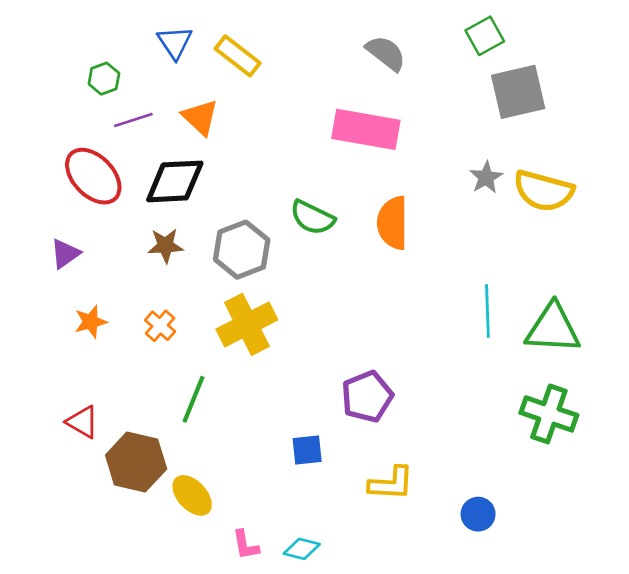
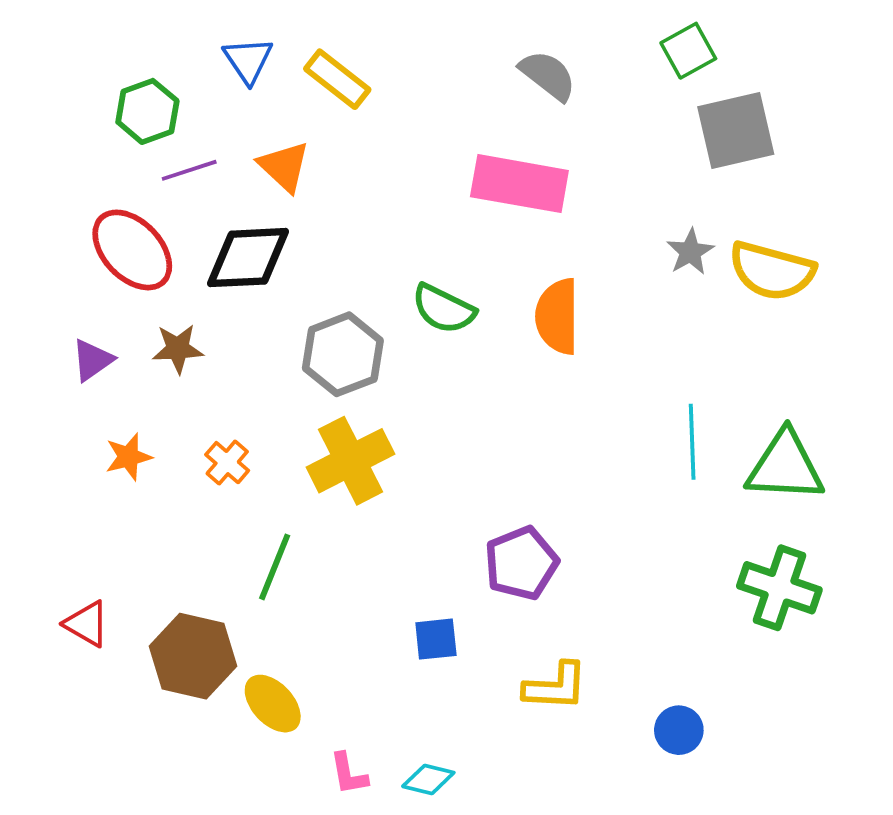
green hexagon: (104, 79) -> (147, 111), size x1.4
brown star: (165, 246) -> (178, 349), moved
red triangle: (83, 422) -> (87, 624), moved

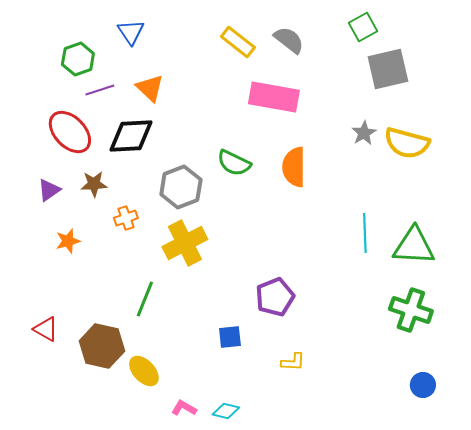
yellow rectangle: (337, 79) -> (238, 42), moved
orange cross: (227, 463) -> (126, 218), moved, turned 30
yellow L-shape: (555, 686) -> (293, 362), size x0.7
blue circle: (679, 730) -> (423, 385), moved
pink L-shape: (349, 774) -> (184, 408), turned 130

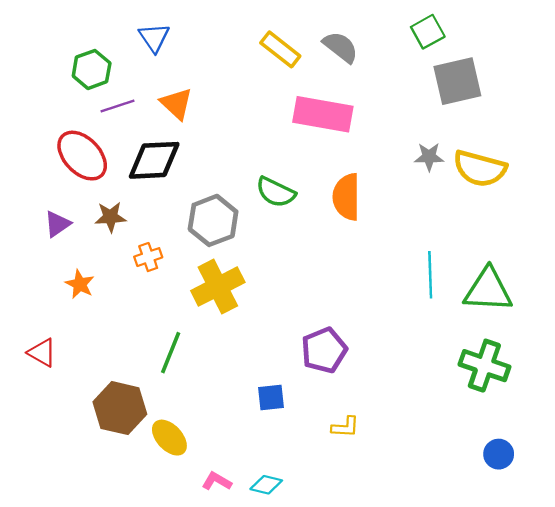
gray star: (364, 133) -> (429, 157), turned 30
orange star: (68, 241) -> (80, 284), turned -30
red triangle: (46, 329) -> (42, 353), moved

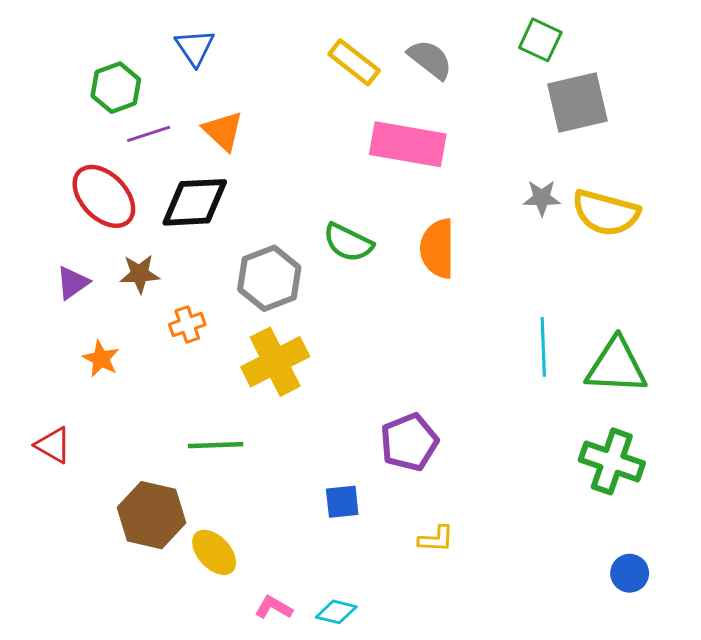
green square: (428, 32) -> (540, 40), turned -36
green line: (171, 353) -> (216, 445), turned 66

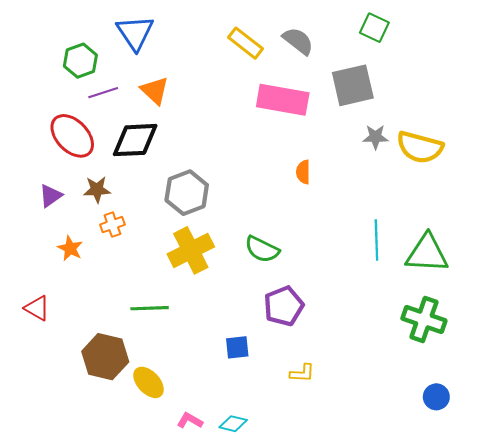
blue triangle: (195, 47) -> (135, 33), size x1.4
gray square: (578, 103) -> (353, 85), moved
green semicircle: (348, 243) -> (262, 249), moved
orange semicircle: (438, 249) -> (303, 172), size x0.6
orange cross: (187, 324) -> (112, 225), moved

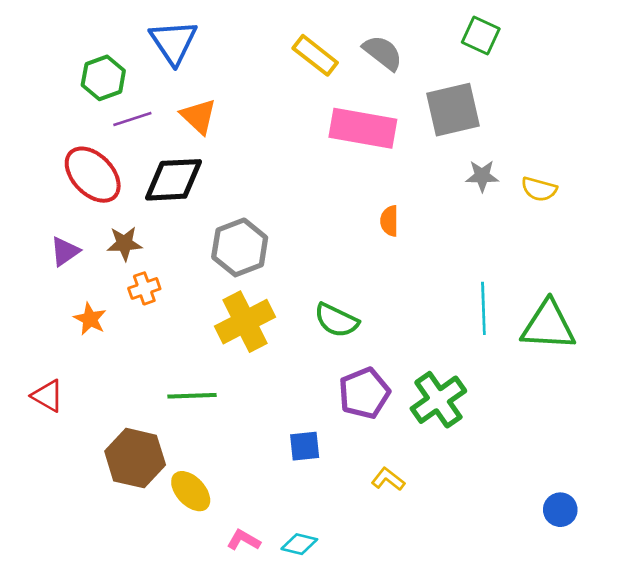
yellow semicircle: (420, 147) -> (539, 189), size x0.6
green cross: (424, 319) -> (438, 400), moved, turned 36
yellow L-shape: (302, 373) -> (388, 479), turned -145

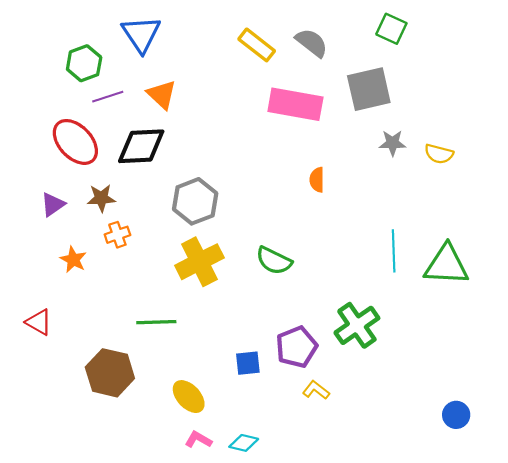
purple pentagon: (364, 393) -> (297, 347), moved
yellow ellipse: (191, 491) -> (189, 397), moved

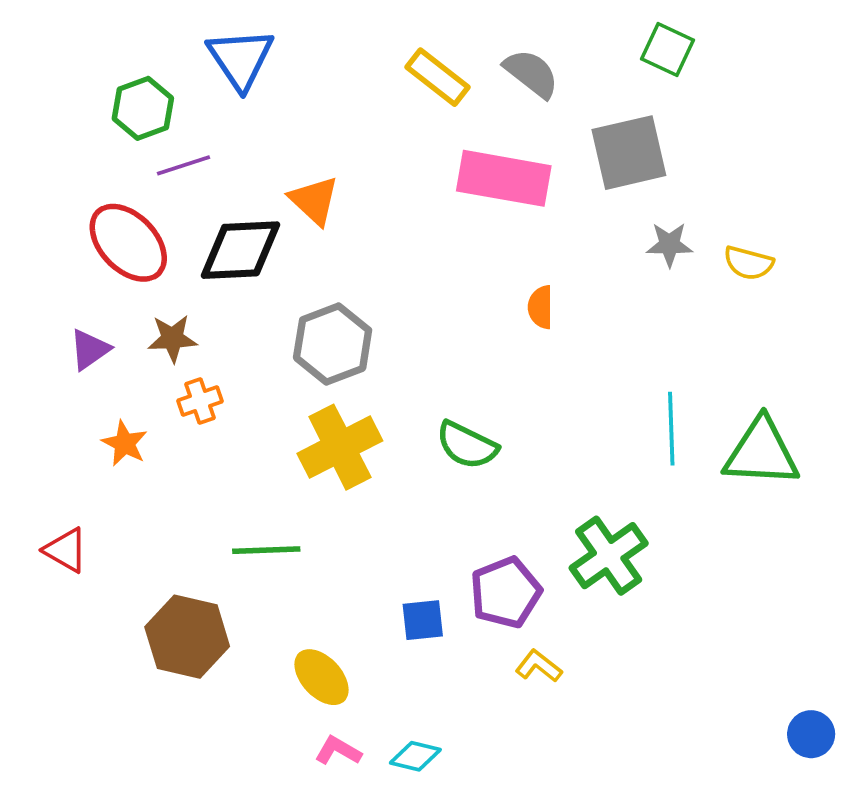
orange triangle: (162, 95) -> (314, 200), moved
blue circle: (456, 415) -> (811, 734), moved

